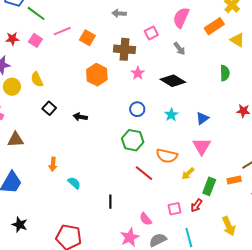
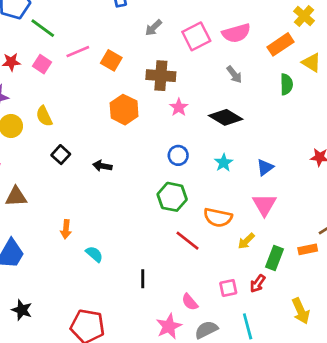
gray arrow: (119, 13) -> (153, 28), turned -48
pink semicircle: (181, 18) -> (236, 33), turned -130
pink square: (151, 33) -> (196, 36), moved, size x1.5
green semicircle: (225, 73) -> (286, 84), moved

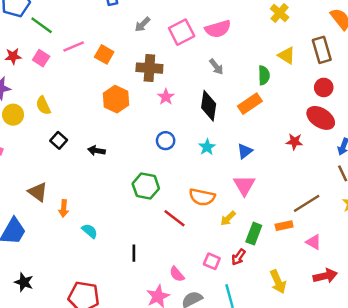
orange rectangle: (280, 44) -> (250, 104), moved
black diamond: (226, 117) -> (209, 106), turned 68
brown triangle: (16, 197) -> (38, 192), moved, turned 40
green hexagon: (172, 197) -> (146, 186), moved
pink square: (228, 288) -> (212, 261), turned 35

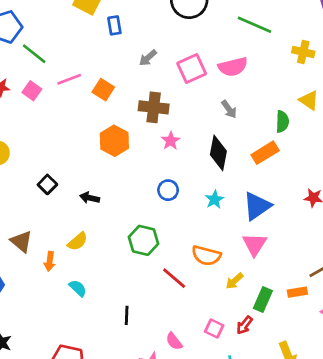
yellow cross: (280, 13) -> (303, 52), turned -30
yellow semicircle: (43, 106) -> (78, 241), moved, turned -108
blue triangle: (245, 151) -> (257, 206), size x1.6

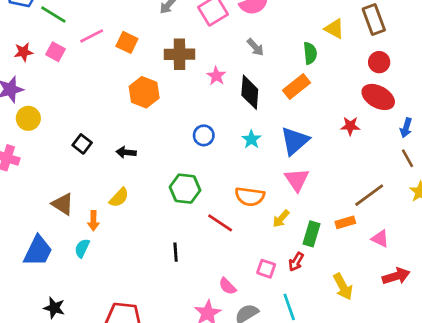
pink star: (171, 141) -> (216, 76), moved
cyan semicircle: (78, 288) -> (82, 248), moved, turned -102
black line: (127, 315) -> (176, 252), moved

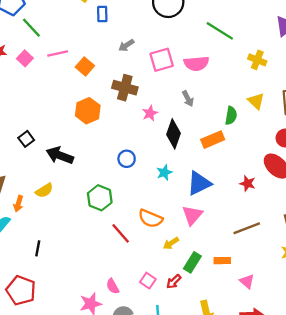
black arrow: (126, 152) -> (60, 155), size x1.6
brown line: (369, 195) -> (247, 228), moved
black line: (176, 252) -> (38, 248), moved

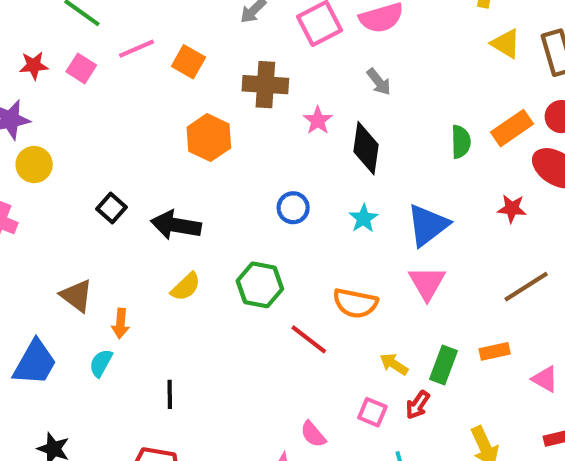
yellow triangle: (256, 101) -> (506, 44), moved
green semicircle: (231, 116) -> (461, 142), moved
orange rectangle: (213, 140) -> (512, 128), moved
yellow semicircle: (44, 190) -> (186, 287), moved
yellow arrow: (171, 243) -> (394, 364), moved, turned 77

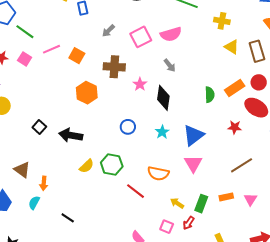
yellow semicircle: (186, 287) -> (87, 166), moved
pink triangle: (545, 379) -> (250, 199), moved, turned 32
black line: (170, 394) -> (68, 218), turned -56

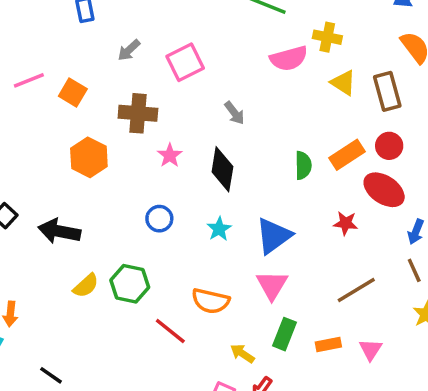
pink semicircle: (171, 34) -> (289, 58), moved
pink star: (140, 84) -> (170, 155), moved
green rectangle: (201, 204) -> (284, 334), moved

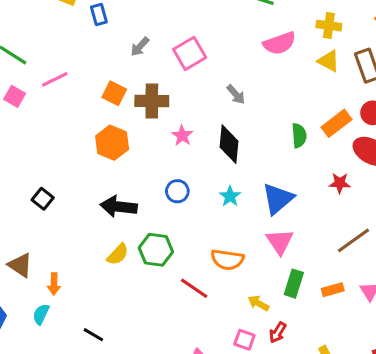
yellow cross: (327, 37) -> (329, 26), moved
orange square: (73, 92) -> (114, 93), moved
black arrow: (59, 231) -> (119, 207), moved

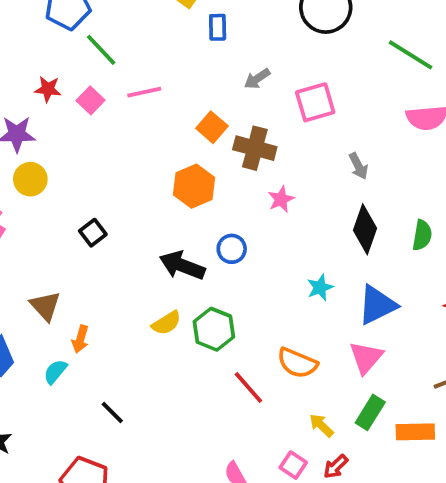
black diamond: (229, 144) -> (365, 229), moved
blue circle: (177, 191) -> (232, 249), moved
orange rectangle: (333, 290) -> (415, 432), size x1.4

